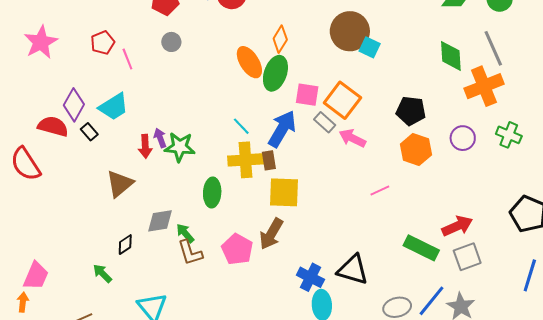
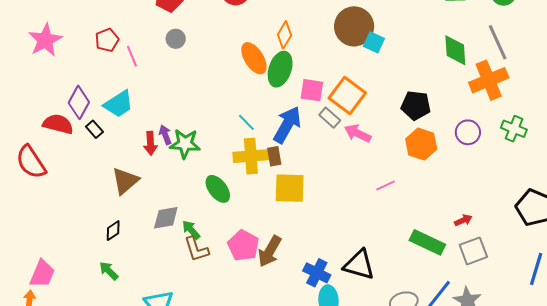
green ellipse: (212, 192) -> (218, 189), turned -40
red arrow: (457, 226) -> (463, 220), size x0.6
brown arrow: (271, 234) -> (270, 251), moved
black diamond: (125, 245) -> (113, 231), moved

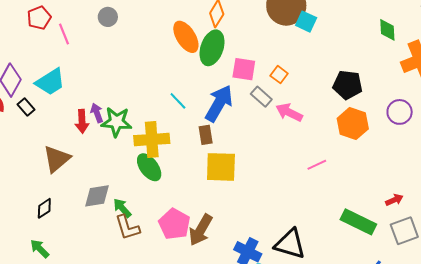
green diamond: (455, 50) -> (387, 30), size x0.7
orange square: (347, 95) -> (279, 75), size x0.5
yellow cross: (251, 156) -> (152, 140), moved

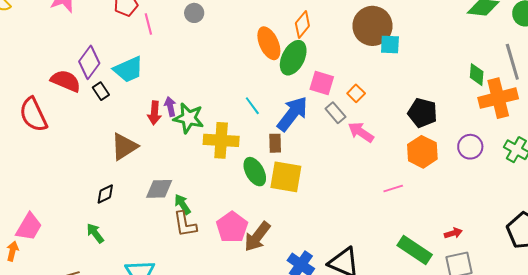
cyan square: (306, 22) -> (390, 45), turned -30
green diamond: (387, 30) -> (477, 75), moved
pink line: (317, 165) -> (393, 188), moved
green ellipse: (149, 167) -> (255, 172), moved

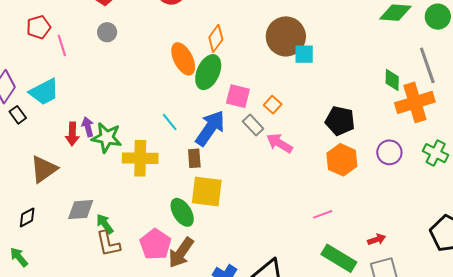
green ellipse: (255, 172) -> (182, 212), moved
pink line: (393, 188) -> (323, 214), moved

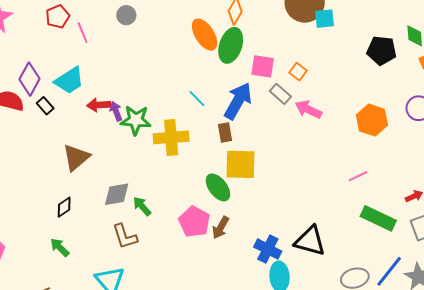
black pentagon: (340, 121) -> (382, 51), moved
red arrow: (72, 134) -> (99, 105), moved, turned 90
brown L-shape: (108, 244) -> (125, 236), moved
brown arrow: (181, 253) -> (221, 228), size x0.7

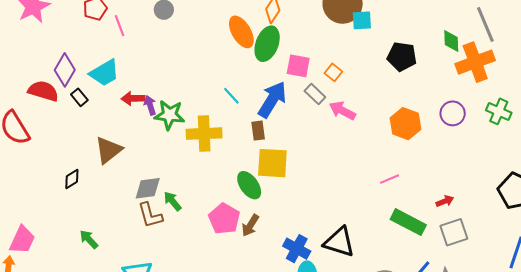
black pentagon: (382, 51) -> (402, 56), moved
black diamond: (64, 207) -> (72, 179), moved
brown L-shape: (125, 236) -> (150, 215), moved

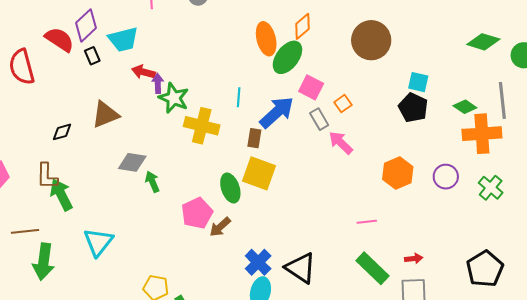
cyan square: (362, 20) -> (418, 82), moved
green diamond: (451, 41) -> (465, 107), turned -70
cyan line: (231, 96) -> (239, 97), turned 30
brown L-shape: (150, 215) -> (47, 176), moved
green arrow: (89, 239) -> (61, 195), size x1.5

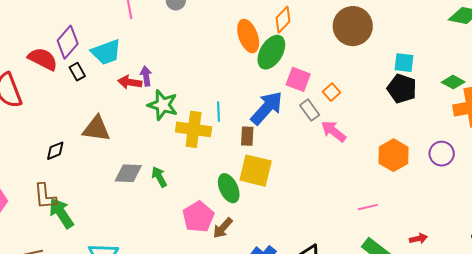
purple arrow: (158, 83) -> (146, 76), moved
cyan line: (239, 97) -> (218, 112), moved
brown triangle: (105, 115) -> (96, 129), turned 36
green arrow: (152, 182) -> (159, 177), moved

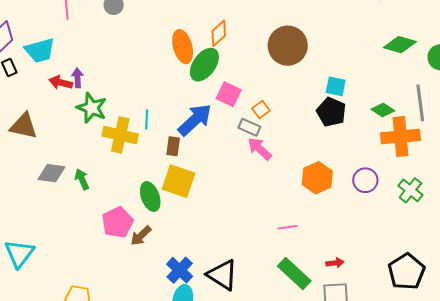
gray rectangle: (310, 110) -> (249, 127), moved, turned -35

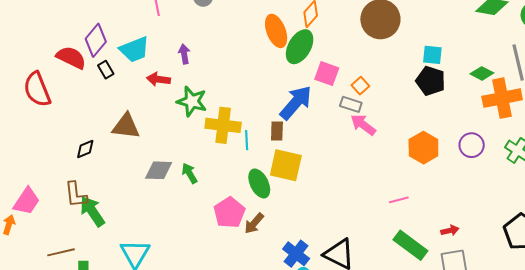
purple arrow: (78, 78) -> (184, 54), moved
cyan line: (147, 119) -> (247, 140), moved

